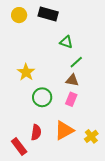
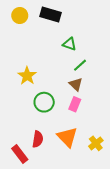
brown triangle: (72, 80) -> (76, 84), turned 32
orange triangle: (64, 130) -> (67, 137), turned -45

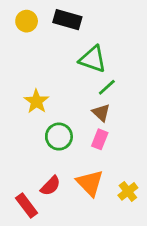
green triangle: (69, 44) -> (93, 59), size x1.5
red semicircle: (38, 139) -> (50, 186), turned 35

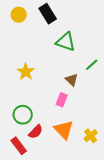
black rectangle: (67, 20) -> (48, 14), turned 42
green line: (107, 87) -> (92, 65), moved
green circle: (59, 137) -> (23, 115), moved
pink rectangle: (100, 139) -> (62, 100), moved

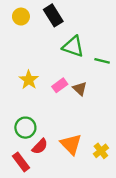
green line: (92, 65) -> (102, 61), moved, turned 56
pink rectangle: (62, 100) -> (60, 85), moved, turned 32

